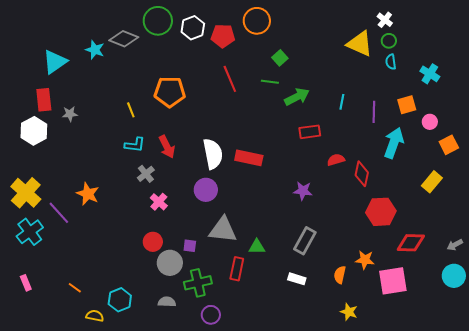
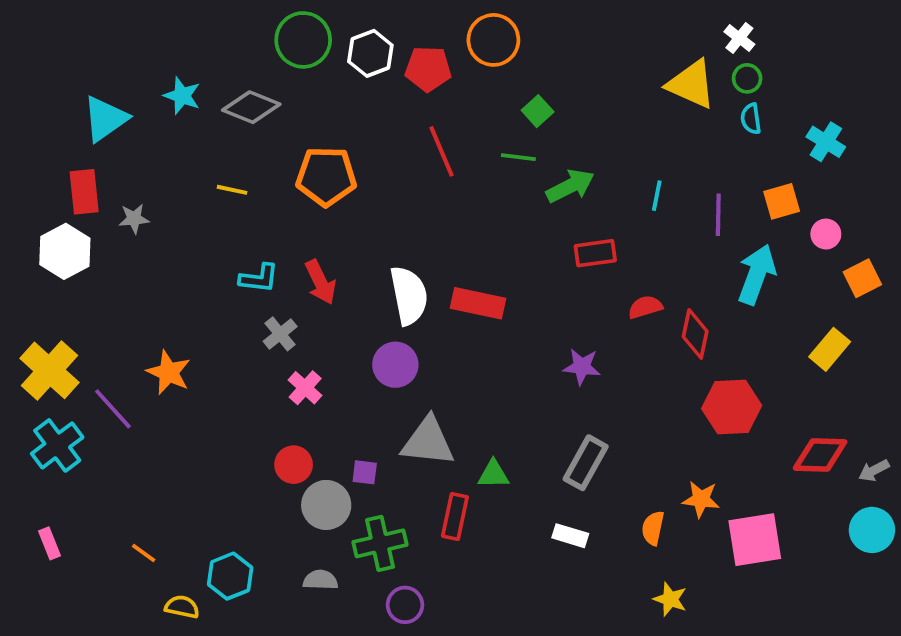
gray diamond: (124, 39) -> (251, 107), moved
yellow line: (131, 110) -> (232, 190), moved, turned -56
red diamond: (411, 243) -> (820, 455), moved

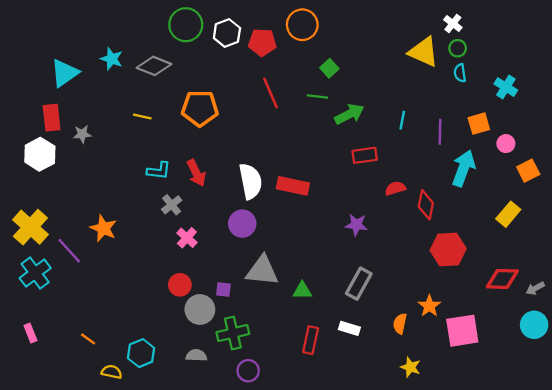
orange star: (701, 499) -> (429, 306), turned 30
red rectangle: (455, 517) -> (311, 340), moved

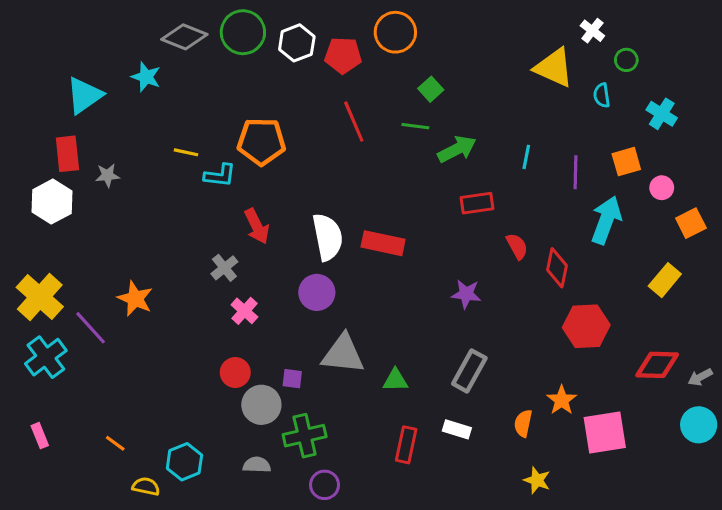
green circle: (458, 48) -> (626, 60), moved
gray diamond: (154, 66) -> (184, 37), moved
cyan L-shape: (159, 171) -> (220, 175), moved
red semicircle: (395, 188) -> (517, 246), turned 78

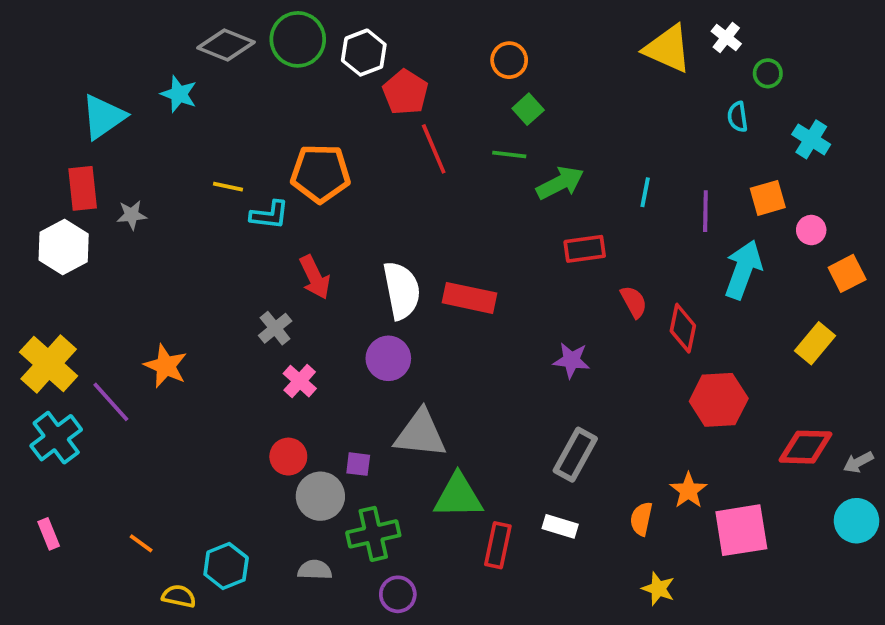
orange circle: (395, 32) -> (509, 60), moved, size x0.7
red pentagon: (343, 55) -> (405, 92), moved, turned 30
yellow triangle: (554, 68) -> (668, 49), moved
green triangle: (395, 380) -> (458, 496), moved, size x1.6

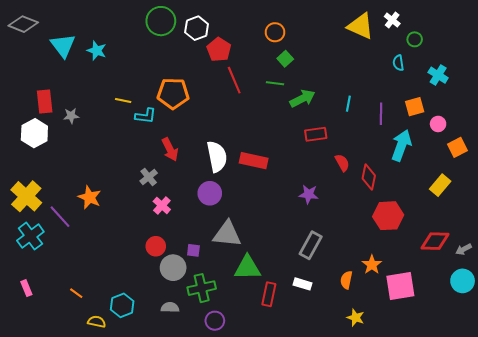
gray diamond: (226, 45) -> (23, 24), moved
cyan triangle: (103, 117) -> (63, 45), moved, turned -32

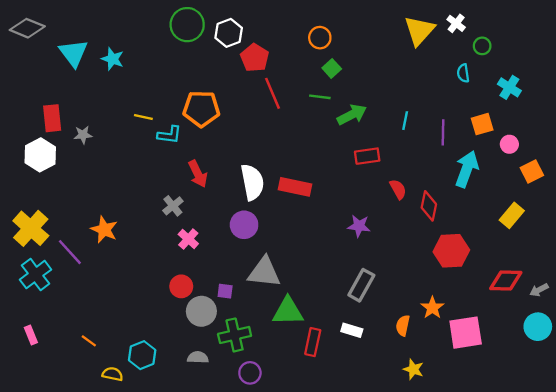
yellow triangle: (361, 26) -> (419, 31), turned 48

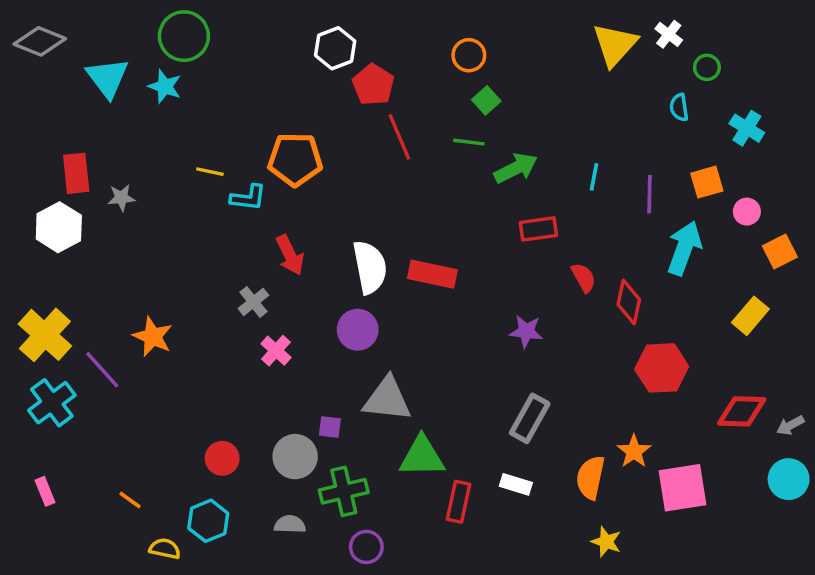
green circle: (187, 25) -> (184, 36), moved
red circle: (181, 286) -> (222, 458), moved
orange semicircle: (403, 325) -> (590, 477), size x1.4

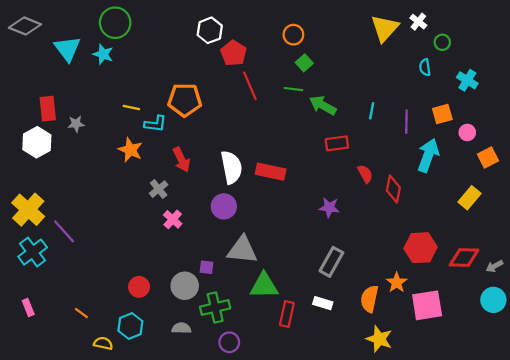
green arrow: (516, 168) -> (323, 105), turned -124
orange star: (153, 337) -> (130, 150), moved
red hexagon: (662, 368) -> (421, 248), moved
yellow star: (606, 542) -> (379, 339), size x1.4

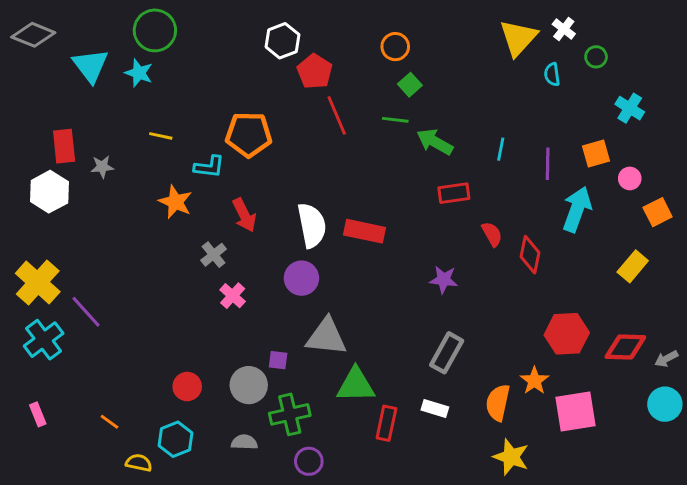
cyan semicircle: (425, 67) -> (552, 74), moved
yellow line: (131, 108) -> (161, 136), moved

